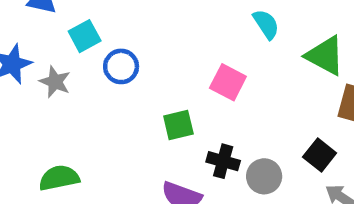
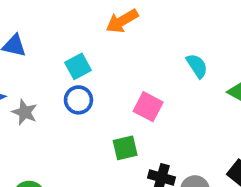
cyan square: (85, 36) -> (78, 66), moved
pink square: (228, 82) -> (148, 107), moved

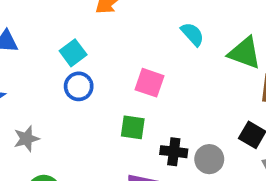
gray star: (25, 112) -> (26, 139), moved, turned -30
green square: (125, 148) -> (133, 127), turned 30

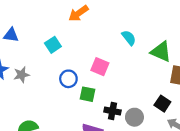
blue circle: (79, 86) -> (68, 79), moved
gray star: (26, 139) -> (22, 75), moved

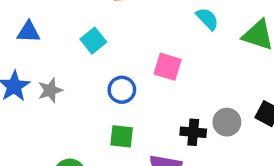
green square: (88, 94) -> (122, 136), moved
gray circle: (134, 117) -> (227, 122), moved

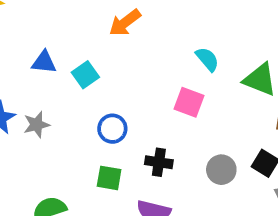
blue triangle: (29, 32) -> (44, 62), moved
pink square: (168, 67) -> (189, 102), moved
black cross: (193, 132) -> (159, 162), moved

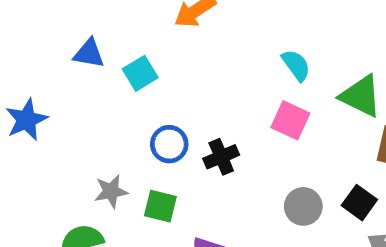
pink square: (189, 102) -> (290, 120), moved
gray star: (37, 125) -> (111, 191), moved
black cross: (159, 162) -> (221, 157), moved, turned -36

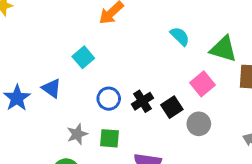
blue triangle: (89, 53) -> (52, 88), moved, turned 35
pink square: (290, 120) -> (203, 84), moved, turned 35
black square: (359, 203) -> (172, 107), moved, turned 30

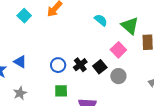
green triangle: (223, 49) -> (130, 26), turned 30
cyan square: (83, 57) -> (24, 16), moved
gray star: (77, 134) -> (20, 93), moved

